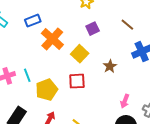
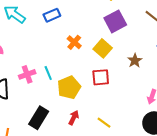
purple square: (93, 29) -> (115, 21), size x1.5
orange cross: (52, 39) -> (74, 42), moved, size x0.6

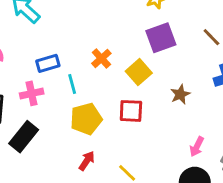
blue rectangle: (52, 15) -> (48, 63), moved
cyan line: (48, 73) -> (72, 84), moved
black rectangle: (39, 118) -> (24, 137), moved

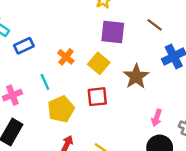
purple square: (161, 38) -> (113, 32), turned 35
blue rectangle: (48, 63) -> (24, 46), moved
brown star: (180, 94) -> (136, 77), size x1.5

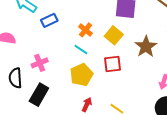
cyan line: (45, 82) -> (81, 50), moved, turned -32

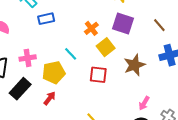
orange cross: (86, 30) -> (91, 28), moved
yellow pentagon: (81, 75) -> (54, 72), moved
red arrow: (87, 105) -> (50, 98), moved

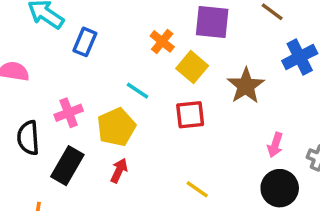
blue rectangle: (46, 19) -> (85, 42), turned -42

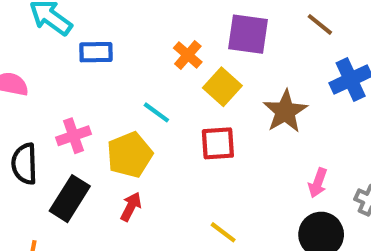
blue rectangle: (85, 42) -> (96, 52), turned 64

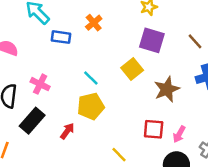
orange cross: (188, 55) -> (94, 23), moved
pink cross: (73, 136) -> (40, 84), turned 36
red square: (218, 143) -> (154, 129), moved
yellow pentagon: (130, 155) -> (91, 106), moved

